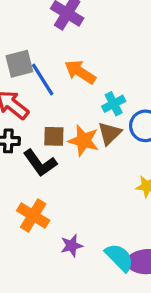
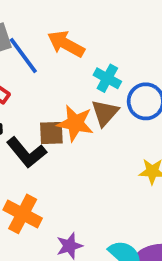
cyan cross: (114, 104) -> (107, 78), turned -30
brown square: (54, 136) -> (51, 133), moved

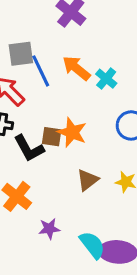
cyan cross: (107, 78) -> (106, 79), moved
brown triangle: (105, 113) -> (88, 180), moved

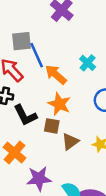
orange arrow: (76, 68) -> (56, 75), moved
brown square: (52, 137) -> (52, 126), moved
purple star: (49, 229) -> (39, 179), size x1.5

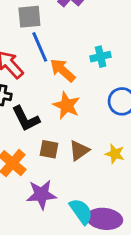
gray square: (22, 41) -> (29, 17), moved
cyan cross: (88, 63) -> (101, 57), turned 35
brown square: (52, 126) -> (49, 149), moved

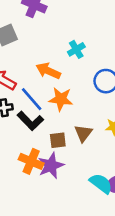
blue line: (40, 47) -> (32, 99), moved
purple star: (41, 194) -> (51, 166), moved

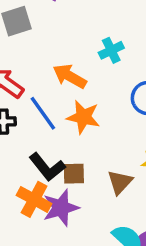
black L-shape: (30, 121) -> (47, 167), moved
brown triangle: (83, 133) -> (120, 182), moved

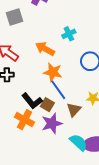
blue line: (43, 113) -> (58, 90), moved
brown square: (74, 174) -> (47, 105), turned 32
purple star: (61, 208) -> (52, 123), moved

